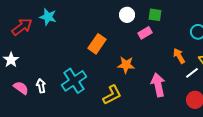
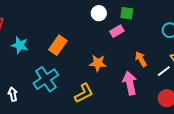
cyan star: (48, 17) -> (20, 45), moved
orange rectangle: (97, 44) -> (58, 45), moved
orange arrow: (179, 56) -> (141, 59), moved
white arrow: (41, 86) -> (13, 94), moved

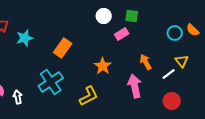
cyan star: (20, 45) -> (25, 38), moved, turned -30
orange star: (98, 63) -> (103, 66), turned 30

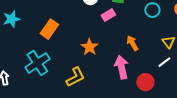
cyan circle: (175, 33) -> (152, 10), moved
white line: (169, 74) -> (164, 62), moved
red circle: (172, 101) -> (145, 82), moved

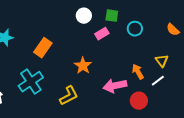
cyan circle: (152, 10) -> (135, 29), moved
orange arrow: (132, 43) -> (138, 72), moved
pink arrow: (121, 67) -> (115, 86), turned -90

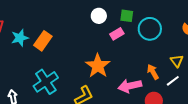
cyan circle: (135, 29) -> (150, 29), size x1.5
orange rectangle: (43, 48) -> (43, 41), moved
orange star: (83, 66) -> (98, 66), size x1.4

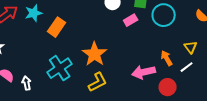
cyan star: (20, 38) -> (34, 13), moved
orange star: (98, 66) -> (95, 54), moved

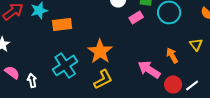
orange rectangle: (57, 27) -> (62, 24), turned 48
white line: (187, 67) -> (192, 85), moved
pink arrow: (144, 72) -> (149, 69), turned 45

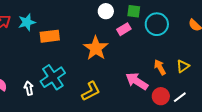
yellow triangle: (196, 44) -> (183, 66), moved, turned 32
orange star: (100, 51) -> (96, 48), moved
white arrow: (32, 80) -> (29, 88), moved

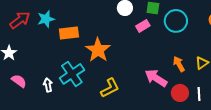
orange star: (96, 48) -> (98, 50), moved
white line: (180, 97) -> (199, 94), turned -56

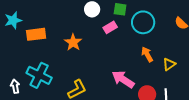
orange star: (98, 50) -> (73, 42), moved, size x0.7
orange arrow: (179, 64) -> (147, 54), moved
cyan cross: (72, 74) -> (39, 75), turned -30

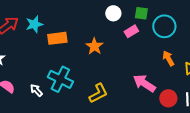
white arrow: (15, 86) -> (36, 90), turned -32

